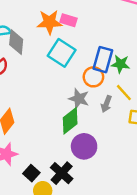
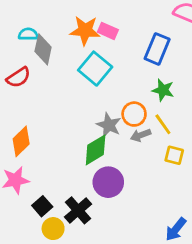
blue rectangle: (103, 60) -> (157, 49), moved
orange circle: (93, 77) -> (134, 114), moved
gray arrow: (106, 104) -> (141, 135), turned 42

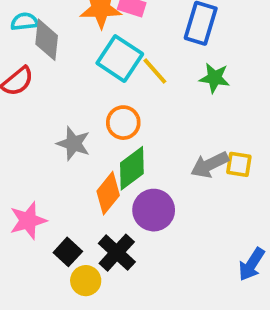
orange circle: (134, 114) -> (123, 123), moved
yellow line: (163, 124) -> (155, 71), moved
gray star: (109, 125) -> (74, 144), moved
gray arrow: (141, 135) -> (210, 165), moved, size x1.4
orange diamond: (21, 141) -> (108, 193), moved

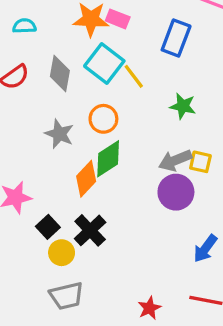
gray diamond: (47, 40) -> (60, 74), moved
green star: (215, 78) -> (183, 106), moved
purple circle: (154, 210) -> (176, 192), moved

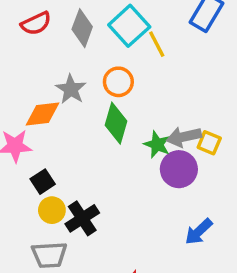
green star: (183, 106) -> (157, 145), moved
green diamond: (108, 159) -> (116, 123), turned -51
orange diamond: (86, 179) -> (42, 114), moved, turned 30
black cross: (90, 230) -> (82, 218), moved

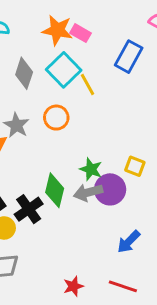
green diamond: (116, 123) -> (55, 190), moved
gray arrow: (184, 137) -> (88, 192), moved
black cross: (82, 218) -> (29, 209), moved

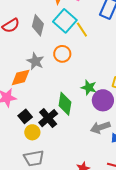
gray arrow: (88, 192) -> (100, 127), moved

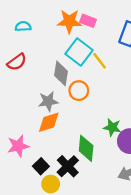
gray diamond: (38, 25) -> (61, 73), moved
gray star: (35, 61) -> (48, 101), turned -30
orange diamond: (21, 77) -> (49, 122), moved

